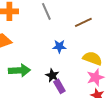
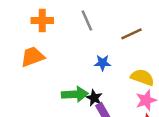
green arrow: (19, 70) -> (75, 94), moved

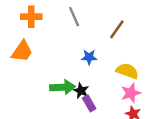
brown line: (132, 34) -> (117, 29), turned -30
orange trapezoid: (33, 57) -> (22, 51), turned 145

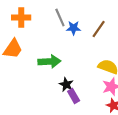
blue star: (89, 57) -> (74, 28), moved
green arrow: (62, 87) -> (49, 61), moved

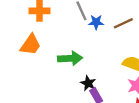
brown line: (99, 29) -> (123, 23), turned 30

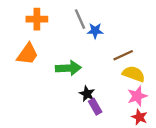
brown line: (123, 23) -> (123, 55), moved

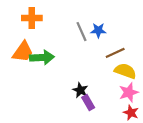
gray line: (80, 19) -> (81, 32), moved
blue star: (95, 31) -> (98, 30), moved
green arrow: (68, 68) -> (42, 57), moved

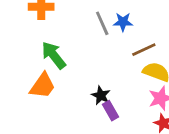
orange trapezoid: (23, 52) -> (43, 86), moved
green arrow: (42, 57) -> (54, 55), turned -125

